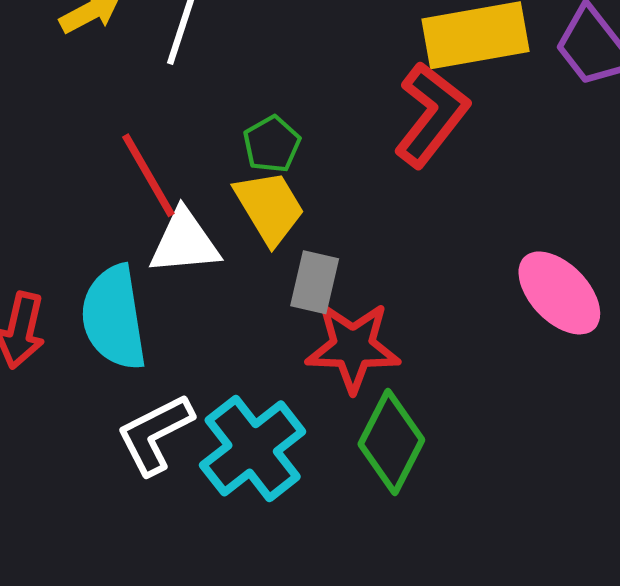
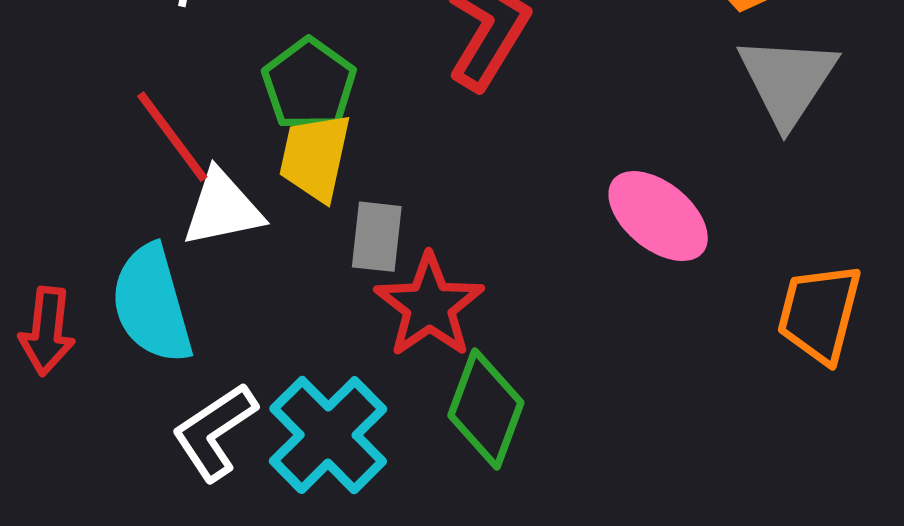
green pentagon: (272, 144) -> (309, 85), size x1.4
yellow trapezoid: (269, 207) -> (315, 157), turned -130
red star: (353, 347) -> (429, 306), turned -30

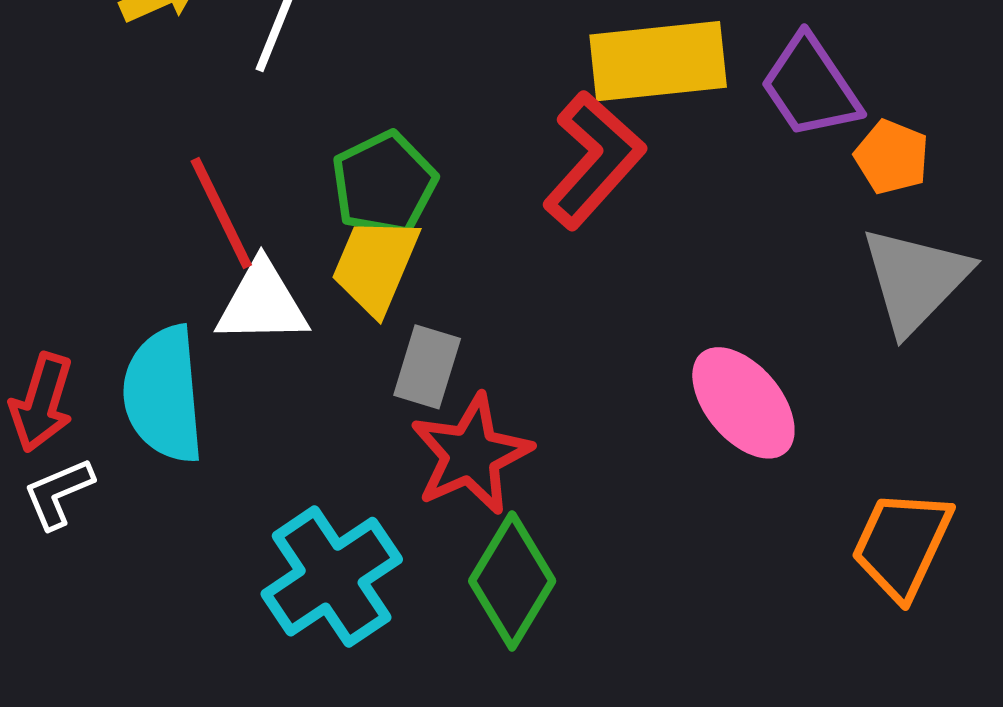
white L-shape: (215, 432) -> (58, 493), moved, size x0.7

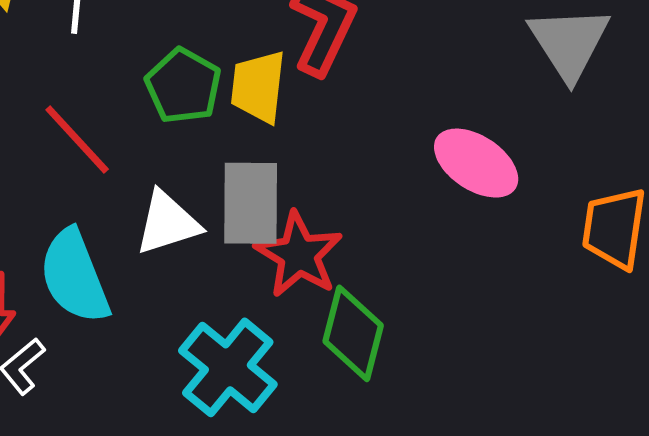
yellow trapezoid: (375, 266) -> (258, 87), moved
white triangle: (262, 303) -> (168, 223), moved
gray rectangle: (427, 367) -> (251, 203), size x1.5

